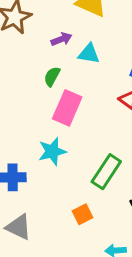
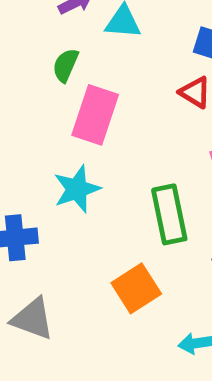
green rectangle: (106, 172) -> (169, 214), turned -40
orange square: (83, 214) -> (136, 288), size x1.4

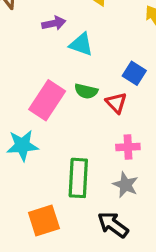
green semicircle: (65, 65) -> (86, 91), moved, turned -115

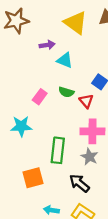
pink rectangle: (47, 100) -> (40, 97), size x0.6
pink cross: (128, 147) -> (92, 131), size x1.5

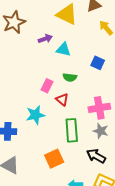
red triangle: (86, 101) -> (62, 99), moved

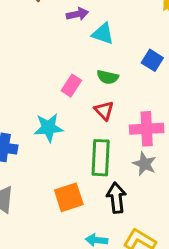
red triangle: (62, 99) -> (104, 110), moved
black arrow: (96, 156) -> (116, 198), moved, turned 48

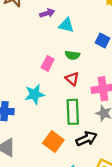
orange square: (69, 197) -> (53, 142), turned -30
black arrow: (116, 198) -> (86, 139), turned 78

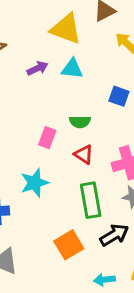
cyan triangle: (66, 25) -> (72, 69), moved
orange square: (53, 142) -> (69, 245), turned 30

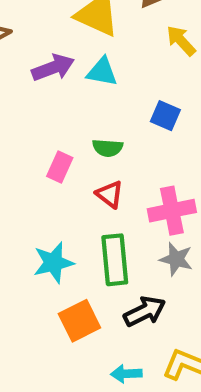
purple arrow: (38, 68) -> (53, 68), size x1.4
cyan star: (35, 183) -> (53, 263), moved

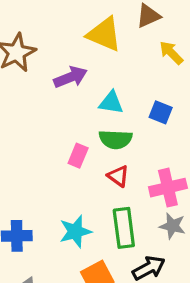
cyan triangle: (102, 72) -> (111, 103), moved
green semicircle: (108, 148) -> (116, 139), size x1.4

